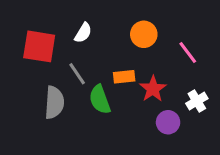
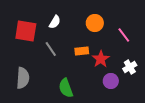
green semicircle: (100, 99) -> (66, 88), moved
gray semicircle: (54, 103) -> (23, 78), moved

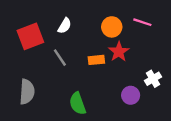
red square: (26, 31) -> (30, 36), turned -30
pink line: (124, 35) -> (142, 22), moved, turned -35
red star: (101, 59) -> (119, 52), moved

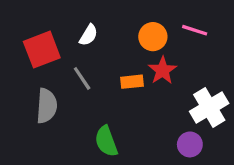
white cross: (153, 79) -> (209, 107), size x1.6
gray semicircle: (27, 92) -> (47, 106), moved
purple circle: (131, 95) -> (190, 144), moved

